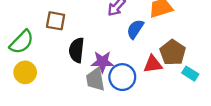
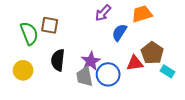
green semicircle: (22, 42) -> (29, 33), moved, turned -65
black semicircle: (77, 50) -> (58, 60), moved
purple star: (102, 62) -> (91, 61), turned -30

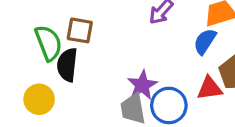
blue semicircle: (119, 32) -> (205, 41), moved
black semicircle: (58, 60) -> (67, 65), moved

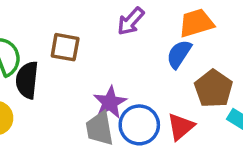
brown square: (80, 30) -> (65, 47), moved
red triangle: (210, 88) -> (181, 127), moved, turned -32

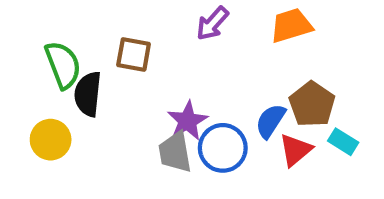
blue semicircle: (179, 54) -> (271, 121), moved
red triangle: (181, 127) -> (295, 150), moved

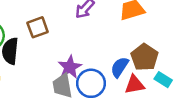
brown square: (134, 55) -> (38, 27), turned -30
red triangle: (295, 150) -> (135, 85), turned 30

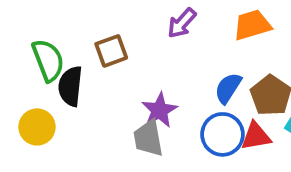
blue semicircle: (120, 67) -> (228, 88), moved
blue circle: (91, 83) -> (222, 134), moved

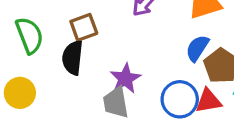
black semicircle: (70, 86) -> (73, 58), moved
blue semicircle: (228, 88) -> (197, 48), moved

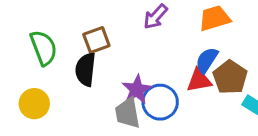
blue circle: (180, 99) -> (160, 102), moved
red triangle: (208, 101) -> (199, 80), moved

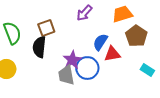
blue semicircle: (207, 60) -> (100, 42), moved
brown pentagon: (230, 77) -> (136, 36), moved

